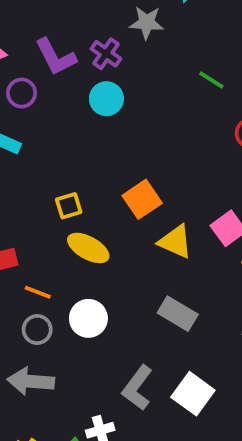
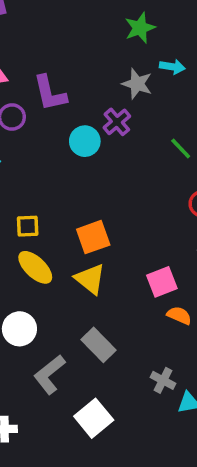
purple cross: (106, 54) -> (117, 122), moved
yellow triangle: (175, 242) -> (90, 279), moved
gray L-shape: (137, 388) -> (49, 374), moved

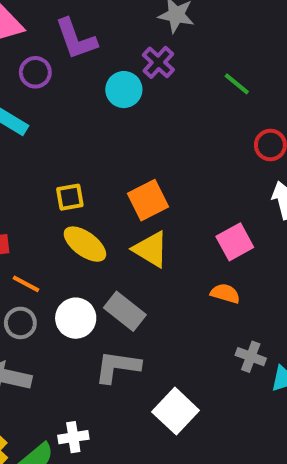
orange semicircle: (179, 315) -> (225, 293), moved
gray rectangle: (99, 345) -> (125, 311), moved
gray L-shape: (49, 374) -> (117, 367), turned 54

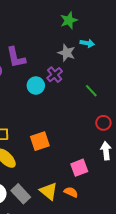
yellow triangle: (151, 249) -> (49, 191), moved

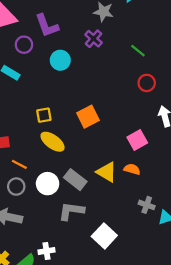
cyan circle: (36, 86) -> (60, 60), moved
red circle: (103, 123) -> (147, 83), moved

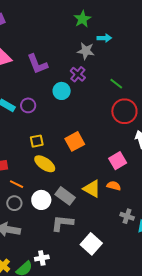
purple circle: (24, 45) -> (28, 105), moved
cyan circle: (60, 60) -> (62, 91), moved
red circle: (147, 83) -> (124, 111), size x1.6

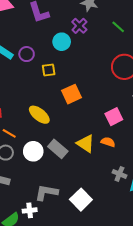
green line: (116, 84) -> (118, 27), moved
yellow square: (37, 141) -> (49, 70), moved
gray L-shape: (62, 223) -> (46, 192), moved

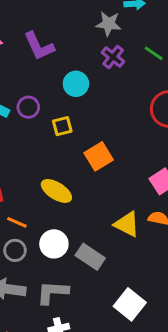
purple cross: (79, 26) -> (113, 57), moved
gray rectangle: (58, 149) -> (90, 257), moved
gray L-shape: (46, 192) -> (52, 292), moved

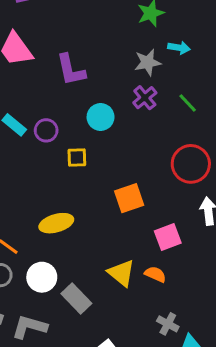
gray star: (109, 24) -> (148, 62), turned -30
orange square: (99, 156) -> (129, 198), moved
yellow ellipse: (56, 191) -> (56, 223), turned -60

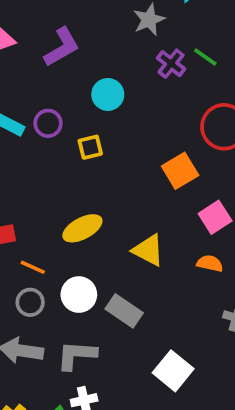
purple L-shape: (71, 70) -> (62, 47), turned -96
purple cross: (145, 98) -> (171, 64), moved
orange square: (129, 198) -> (180, 171), moved
yellow triangle: (121, 273) -> (148, 250), moved

